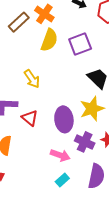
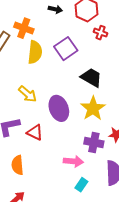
purple ellipse: (64, 119) -> (59, 108), moved

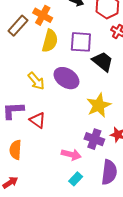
purple square: (66, 49) -> (81, 42), turned 30
black trapezoid: (91, 77) -> (103, 61), moved
purple ellipse: (59, 108) -> (66, 78), moved, turned -45

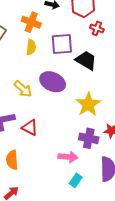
orange cross: (43, 15) -> (31, 22), moved
yellow semicircle: (50, 41) -> (31, 47), size x0.7

